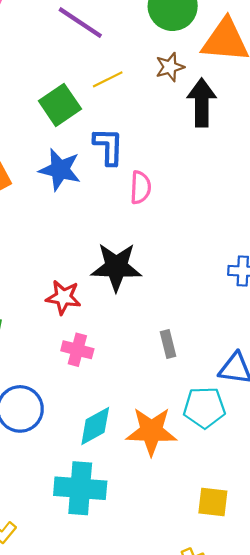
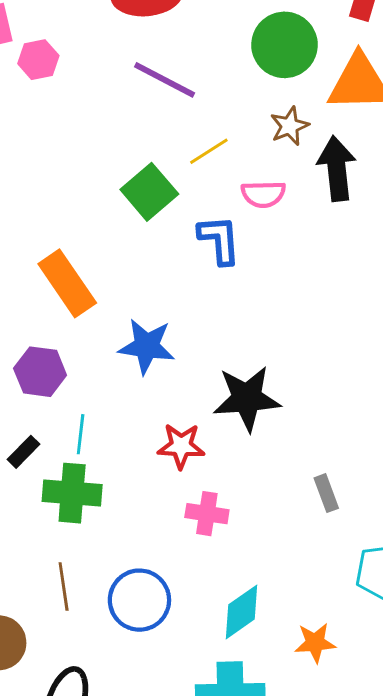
blue star: (60, 170) -> (147, 346), moved
pink semicircle: (140, 187) -> (263, 194), moved, turned 92
orange star: (151, 431) -> (315, 643), moved, size x0.6

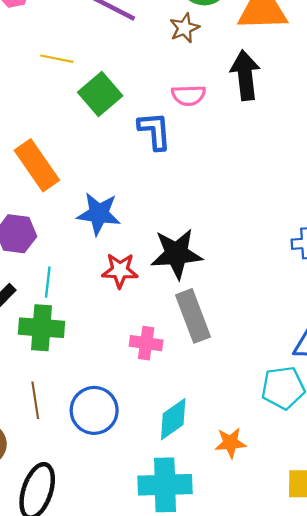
brown star: (290, 126) -> (184, 28), moved
yellow line: (209, 151) -> (57, 59), moved, turned 44
red star: (181, 446) -> (120, 270), moved
gray rectangle: (326, 493) -> (193, 316), moved, size x1.8

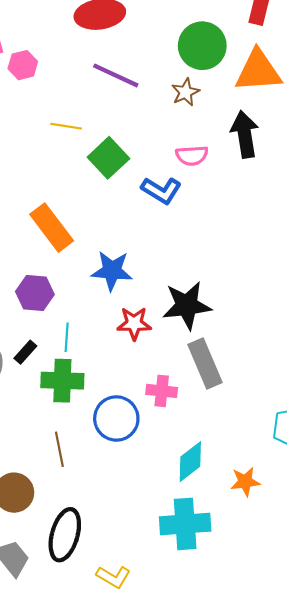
blue L-shape: (155, 131) -> (161, 190), turned 129
blue circle: (94, 410) -> (116, 418), moved

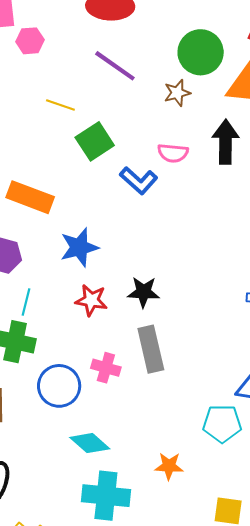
orange rectangle: (52, 228) -> (30, 197), turned -42
blue star: (112, 271) -> (79, 247), turned -30
black star: (187, 305) -> (144, 292), size x0.7
cyan diamond: (190, 462) -> (90, 443), moved, turned 69

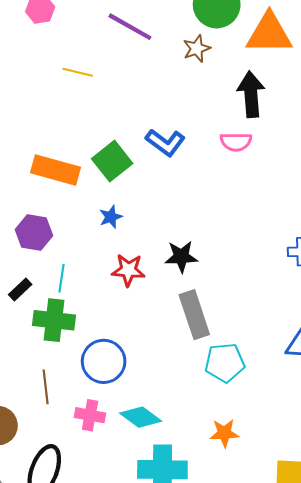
green square: (95, 141) -> (112, 161), moved
pink semicircle: (173, 153) -> (236, 142), moved
blue star: (79, 247) -> (111, 217), size x0.6
pink cross: (106, 368) -> (90, 415), moved
cyan pentagon: (222, 424) -> (225, 363), moved

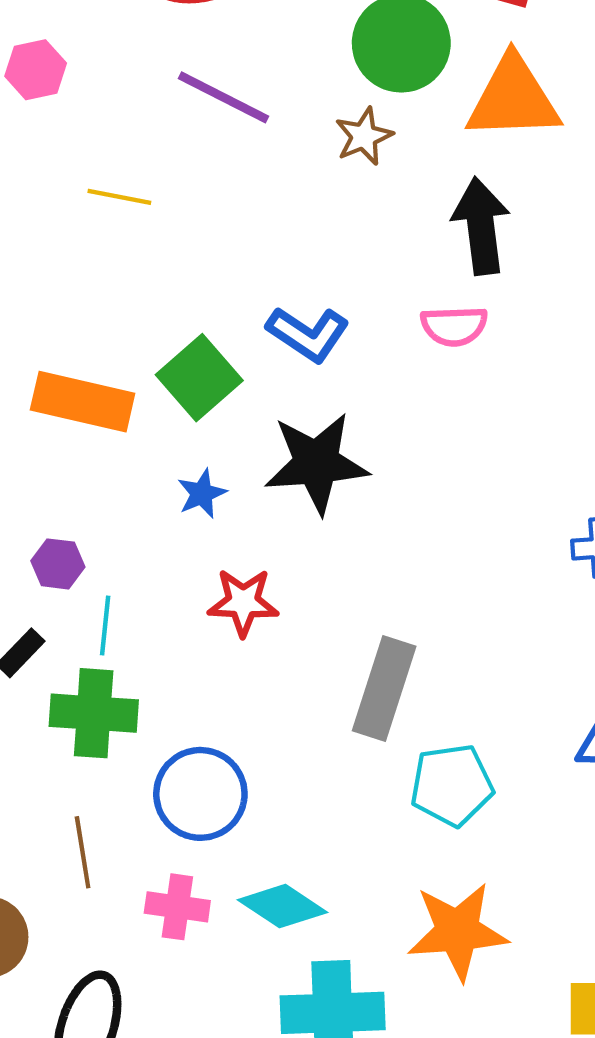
purple hexagon: (34, 233) -> (58, 564), moved, size x0.7
black star: (181, 257) -> (317, 463), moved, size x1.5
gray rectangle: (194, 315) -> (384, 688), turned 39
orange star: (224, 433) -> (458, 931), size x1.6

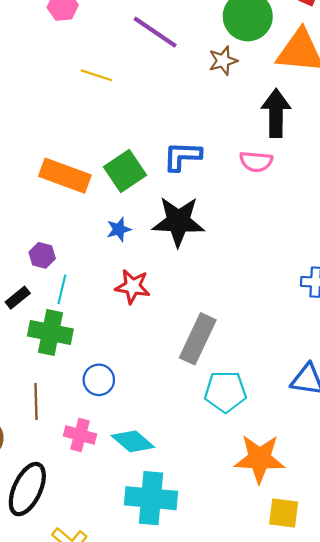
blue L-shape: (308, 334) -> (182, 156), turned 141
blue circle: (200, 794) -> (99, 380), size x0.7
orange star: (458, 931) -> (260, 459), moved

